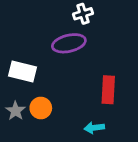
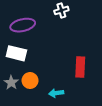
purple ellipse: (69, 43) -> (23, 25), moved
cyan arrow: (94, 128) -> (56, 93), moved

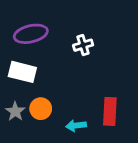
white cross: (61, 10) -> (83, 45), moved
red rectangle: (80, 67) -> (110, 111), moved

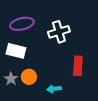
white cross: (83, 45) -> (59, 32), size x1.5
red rectangle: (110, 111) -> (78, 66), moved

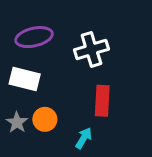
red rectangle: (78, 66) -> (102, 101), moved
cyan arrow: (54, 89) -> (84, 138), turned 128

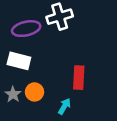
white cross: (91, 49) -> (60, 17), moved

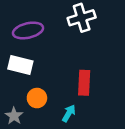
white cross: (60, 17) -> (82, 18), moved
gray star: (13, 94) -> (14, 116), moved

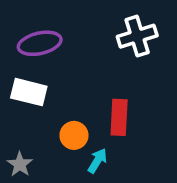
white cross: (82, 18) -> (137, 36), moved
orange circle: (37, 98) -> (74, 135), moved

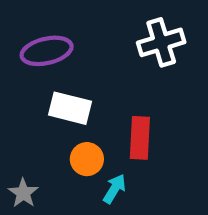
white rectangle: (29, 92) -> (70, 108), moved

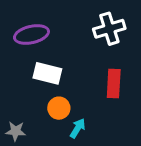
red rectangle: (140, 138) -> (114, 84), moved
gray star: (23, 193) -> (16, 131), turned -30

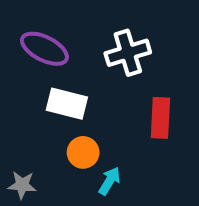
white cross: (109, 29) -> (128, 53), moved
purple ellipse: (31, 35) -> (44, 49), turned 40

